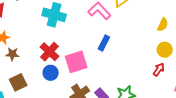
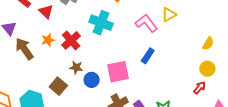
red cross: (49, 52) -> (71, 40), moved
brown star: (12, 54) -> (76, 67), moved
brown square: (18, 82) -> (58, 86), turned -30

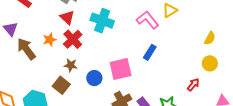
red triangle: (46, 11) -> (67, 17), moved
brown star: (76, 67) -> (71, 65), moved
red arrow: (200, 88) -> (193, 85), moved

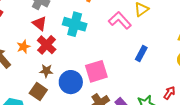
blue rectangle: (150, 52) -> (141, 53), moved
blue circle: (94, 78) -> (71, 82), size x1.5
red arrow: (193, 85) -> (169, 93), moved

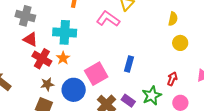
orange star: (23, 47) -> (63, 58), moved
blue rectangle: (141, 53) -> (129, 64), moved

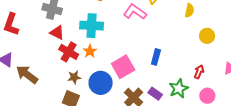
yellow semicircle: (173, 19) -> (189, 11), moved

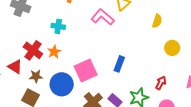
cyan cross: (92, 26) -> (58, 26), size x0.6
red triangle: (57, 33) -> (15, 67), moved

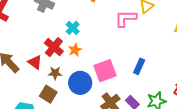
pink L-shape: (103, 17) -> (126, 18), turned -45
cyan cross: (58, 26) -> (73, 28), moved, turned 32

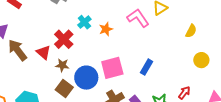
pink L-shape: (126, 18) -> (138, 18), turned 50
orange star: (75, 50) -> (106, 29), moved
brown square: (48, 94) -> (64, 89), moved

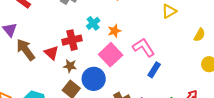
pink L-shape: (138, 18) -> (144, 47), moved
red cross: (64, 39) -> (72, 40), turned 30
pink square: (112, 68) -> (111, 55), moved, turned -30

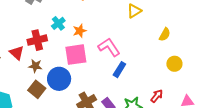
pink square: (111, 55) -> (76, 55), turned 35

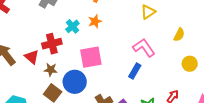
orange star: (80, 31) -> (95, 21), moved
pink L-shape: (109, 47) -> (144, 48), moved

